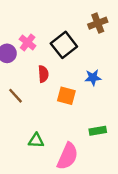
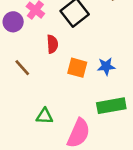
blue star: (93, 78) -> (106, 66), moved
green rectangle: (98, 131) -> (111, 106), size x1.5

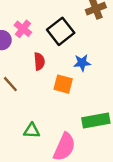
blue star: (106, 66) -> (82, 63), moved

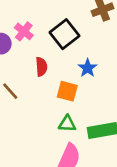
blue star: (82, 63) -> (88, 68), turned -30
green triangle: (32, 131) -> (67, 124), moved

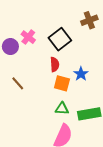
red semicircle: (41, 67) -> (55, 64), moved
blue star: (88, 68) -> (81, 74), moved

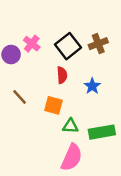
brown cross: (89, 20) -> (98, 44), moved
orange square: (62, 83) -> (53, 105), moved

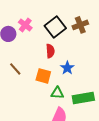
blue star: (92, 86) -> (67, 68), moved

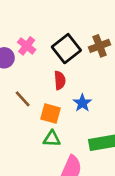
brown line: (15, 69) -> (23, 99), moved
green triangle: (57, 93) -> (52, 139), moved

